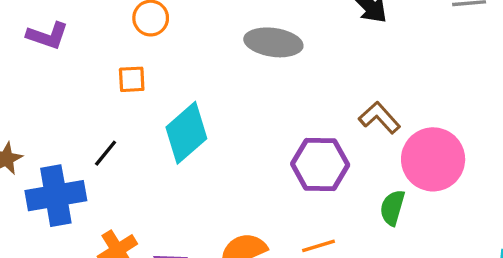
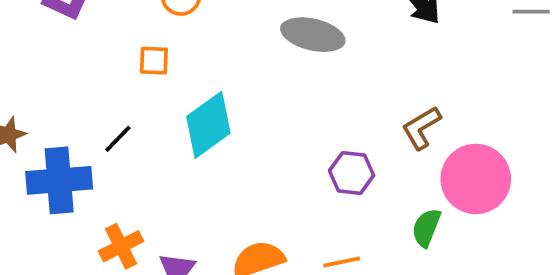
brown L-shape: (380, 118) -> (421, 128), turned -84
purple hexagon: (320, 164) -> (352, 173), size x0.7

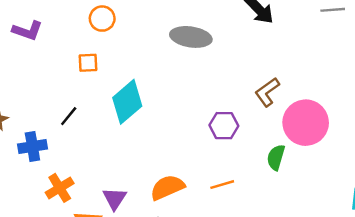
blue cross: (59, 180) -> (32, 146), size x0.7
orange cross: (121, 246) -> (60, 188), moved

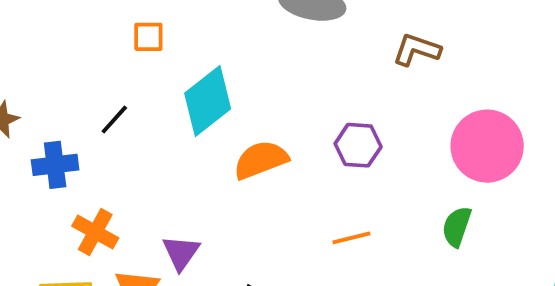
brown L-shape: (267, 92) -> (417, 50), moved, turned 52
green semicircle: (276, 157) -> (457, 227), moved
orange semicircle: (167, 187) -> (261, 160), moved
orange cross: (60, 188) -> (95, 232), turned -32

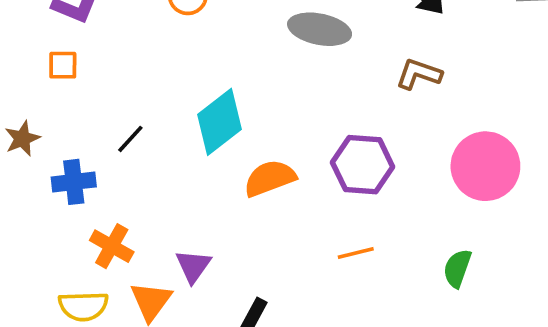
orange square: (148, 37) -> (63, 65), moved
purple hexagon: (358, 145) -> (363, 165), size x1.4
green semicircle: (457, 227) -> (457, 268), moved

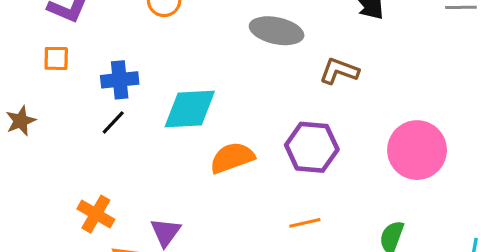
brown L-shape: (419, 74) -> (339, 71), moved
cyan diamond: (219, 122) -> (190, 109), turned 34
blue cross: (74, 182) -> (120, 80), moved

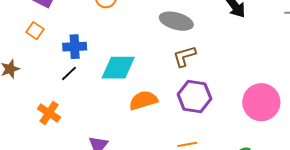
orange square: (56, 58) -> (35, 31), turned 30
brown L-shape: (339, 71) -> (184, 56), moved, turned -40
orange cross: (96, 214) -> (49, 113), moved

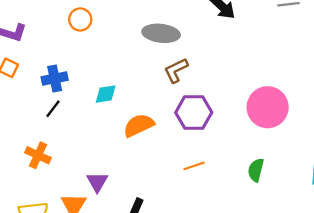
cyan diamond: (118, 68) -> (106, 94), size x0.6

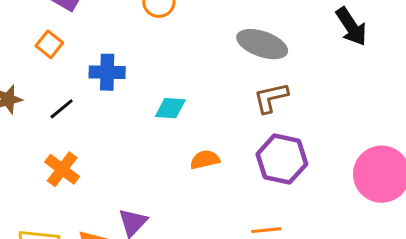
black line: (53, 109) -> (62, 109), moved
orange semicircle: (139, 125) -> (205, 160), size x0.7

